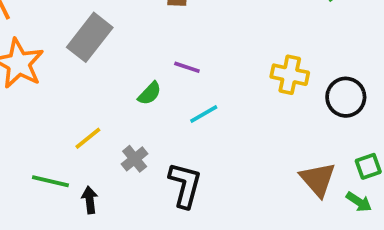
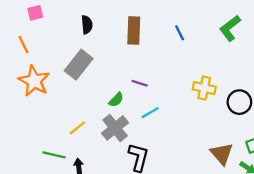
gray cross: (135, 159) -> (115, 128), moved, size x1.6

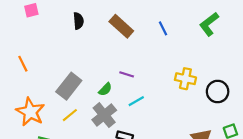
brown rectangle: (134, 31) -> (121, 26), turned -50
orange line: (23, 45) -> (23, 64), moved
gray rectangle: (79, 65) -> (69, 86), moved
orange star: (34, 81) -> (30, 112), moved

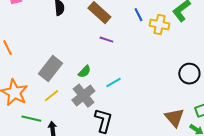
purple line: (127, 74) -> (106, 40), moved
yellow cross: (185, 79) -> (159, 25), moved

